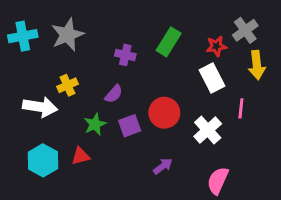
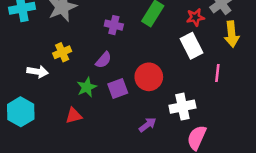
white arrow: (40, 107) -> (38, 72), size x0.7
white cross: (208, 130) -> (182, 107), moved, turned 30
cyan hexagon: (43, 160) -> (21, 112), moved

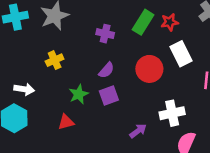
red star: (195, 17) -> (170, 22), moved
purple semicircle: (104, 60) -> (106, 70), moved
white arrow: (38, 72) -> (24, 89), moved
red circle: (149, 77) -> (149, 69), moved

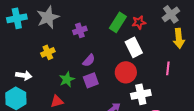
purple cross: (105, 34) -> (80, 30), moved, turned -32
white rectangle: (181, 54) -> (134, 47), moved
red circle: (149, 69) -> (126, 72), moved

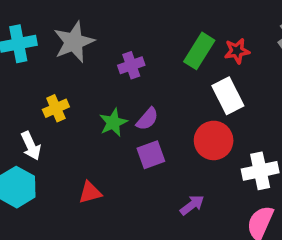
yellow cross: (48, 52) -> (56, 108), moved
white arrow: (24, 75) -> (31, 146), turned 56
green star: (67, 79) -> (113, 123), moved
white cross: (141, 94) -> (260, 171), moved

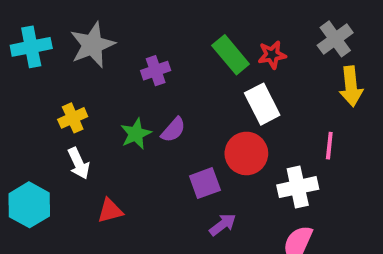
green rectangle: (199, 51) -> (231, 55), turned -72
white arrow: (31, 146) -> (79, 163), moved
purple square: (151, 155) -> (205, 183), moved

